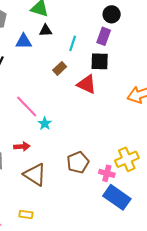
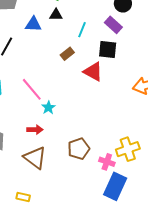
purple rectangle: (104, 36) -> (113, 25), turned -72
red arrow: (22, 146) -> (35, 130), moved
blue rectangle: (117, 197) -> (115, 186), turned 76

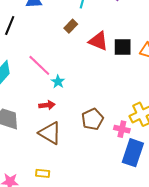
black square: (108, 50) -> (123, 47), moved

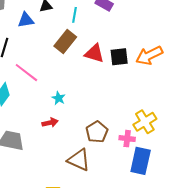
brown rectangle: (71, 26) -> (65, 42), size x1.6
pink line: (39, 65) -> (26, 73), moved
brown triangle: (50, 133) -> (79, 160), moved

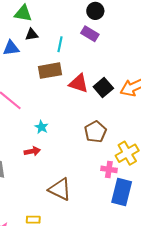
brown rectangle: (65, 42) -> (50, 71), turned 40
black square: (119, 57) -> (103, 87), turned -36
brown pentagon: (97, 132) -> (95, 132), moved

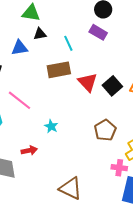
cyan line: (60, 44) -> (68, 43), turned -35
red triangle: (79, 83) -> (88, 82), turned 30
red arrow: (32, 151) -> (29, 150), moved

